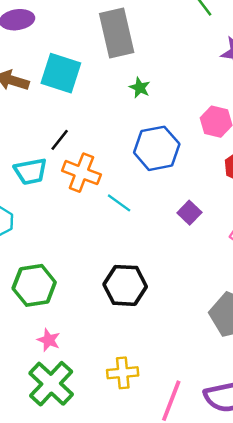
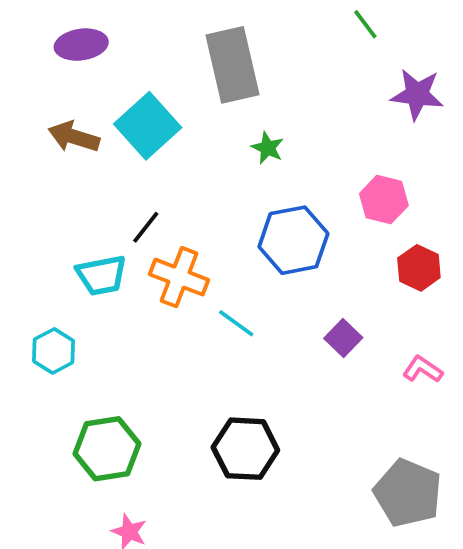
cyan square: (61, 73) -> (148, 126), turned 30

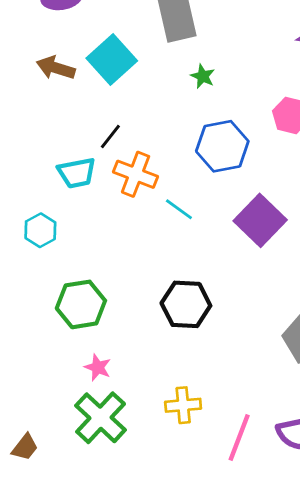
purple square: (343, 338) -> (260, 220), size x1.8

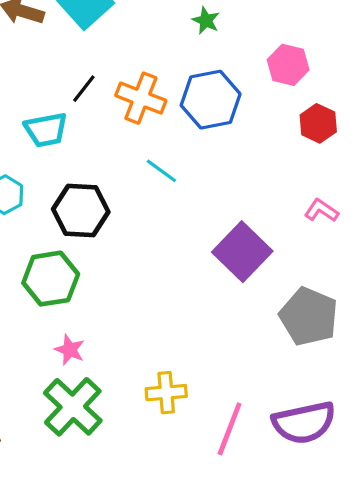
green star: (203, 76) -> (206, 21), moved
orange cross: (136, 174) -> (141, 98), moved
purple square: (260, 220) -> (242, 252), moved
black hexagon: (186, 304) -> (81, 210), moved

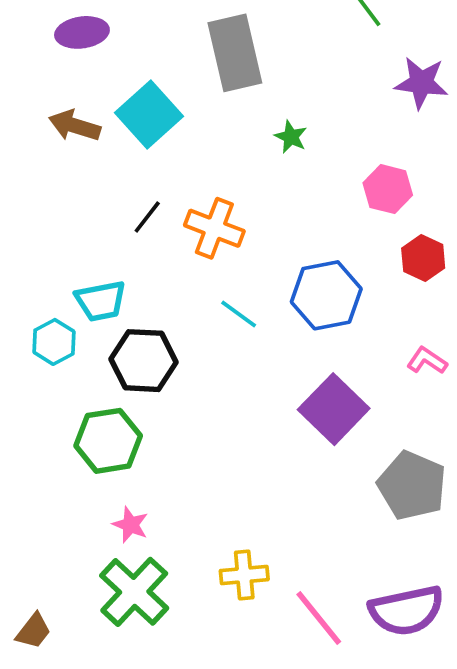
blue hexagon: (211, 100) -> (326, 295), moved
cyan trapezoid: (46, 130) -> (101, 301), moved
pink line: (230, 429) -> (319, 618), turned -60

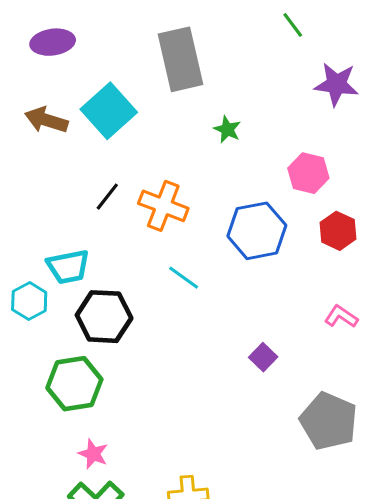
blue hexagon: (326, 295) -> (257, 231), moved
purple square: (334, 409) -> (263, 357), size x0.5

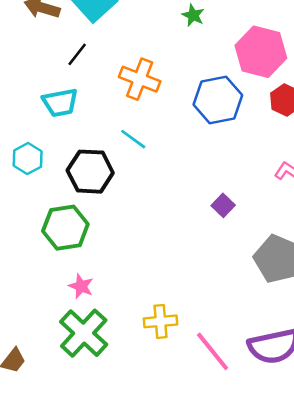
pink hexagon: (308, 173) -> (261, 52), size x1.5
black line: (107, 197) -> (77, 54), moved
cyan trapezoid: (68, 267) -> (60, 103), moved
cyan line: (184, 278) -> (133, 139), moved

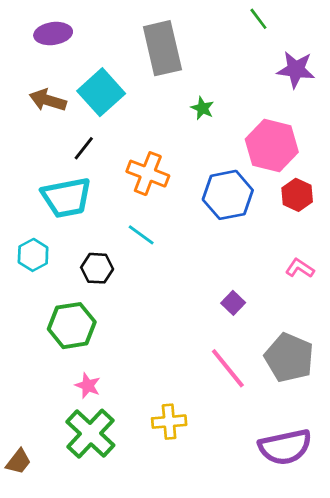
cyan trapezoid: (60, 103) -> (66, 198), size x1.4
black hexagon: (90, 172) -> (97, 268), size x0.7
pink line: (213, 351) -> (228, 368), moved

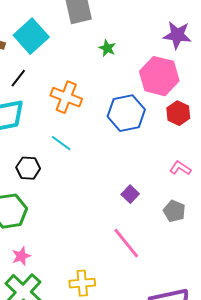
purple star: (296, 70) -> (177, 35), moved
gray pentagon: (289, 358) -> (174, 211), moved, size x0.6
pink star: (88, 386) -> (21, 256), turned 30

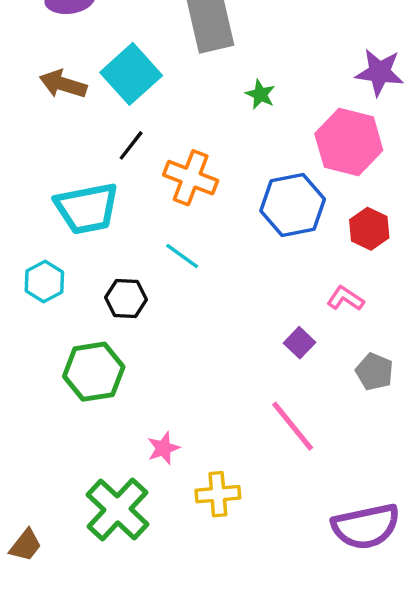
black line: (18, 78) -> (131, 145), moved
red hexagon: (178, 113) -> (369, 229), moved
pink L-shape: (180, 168) -> (345, 299), moved
pink star: (21, 256) -> (163, 448), moved

